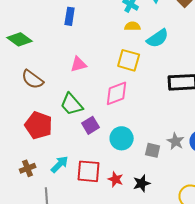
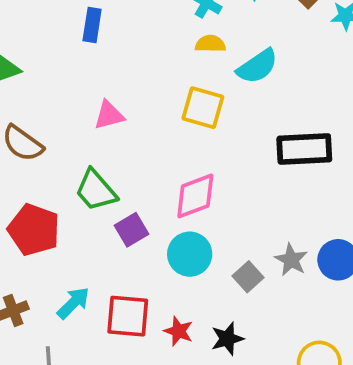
pink diamond: (117, 93) -> (195, 196), moved
gray square: (153, 150) -> (248, 277), turned 35

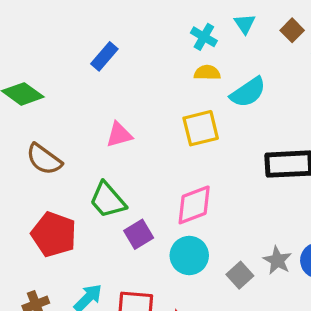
blue rectangle: (92, 25) -> (104, 56), turned 32
yellow square: (203, 108) -> (201, 128), turned -30

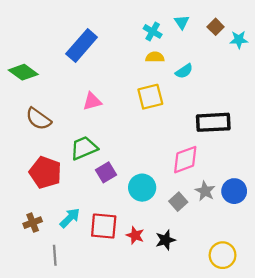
blue rectangle: (104, 56) -> (82, 45), size x1.6
cyan semicircle: (248, 92) -> (184, 71), size x0.7
green trapezoid: (108, 200) -> (84, 148), turned 108
pink diamond: (194, 205) -> (185, 160), moved

